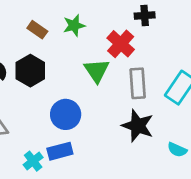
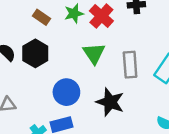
red cross: (121, 44) -> (101, 16), moved
black star: (138, 126) -> (110, 102), moved

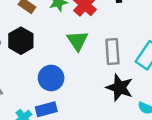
black star: (110, 102) -> (120, 88), moved

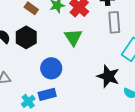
gray rectangle: (112, 52) -> (114, 22), moved

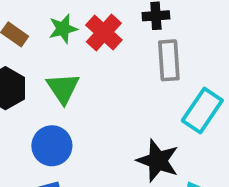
green triangle: (73, 37) -> (63, 88), moved

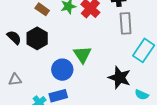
green triangle: (63, 88) -> (82, 55), moved

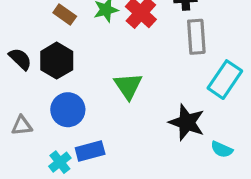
blue circle: (62, 70) -> (68, 110), moved

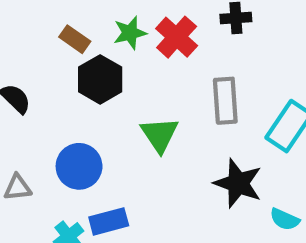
gray rectangle: (196, 37) -> (225, 101), moved
black hexagon: (57, 61) -> (100, 79), moved

